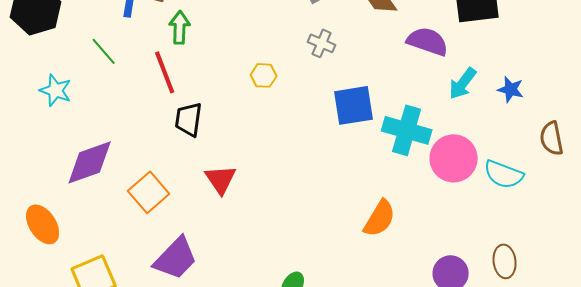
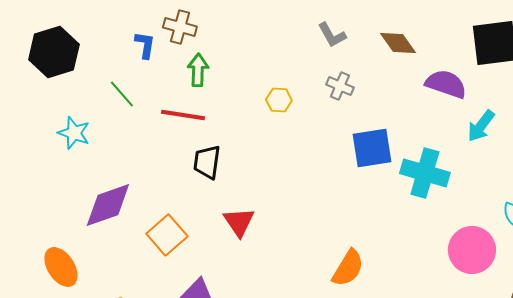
red line: (165, 72) -> (183, 115), turned -60
yellow hexagon: (264, 75) -> (279, 100), moved
pink circle: (454, 158) -> (472, 250), moved
orange semicircle: (380, 218) -> (348, 268), moved

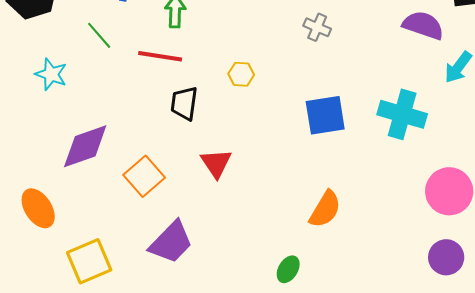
yellow hexagon: (279, 100) -> (241, 74), moved
blue square: (372, 148) -> (325, 115), moved

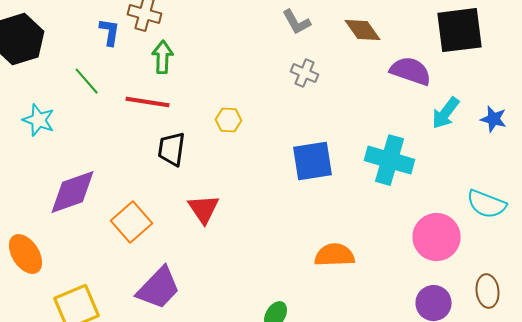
orange semicircle: (325, 209) -> (335, 255), moved, turned -123

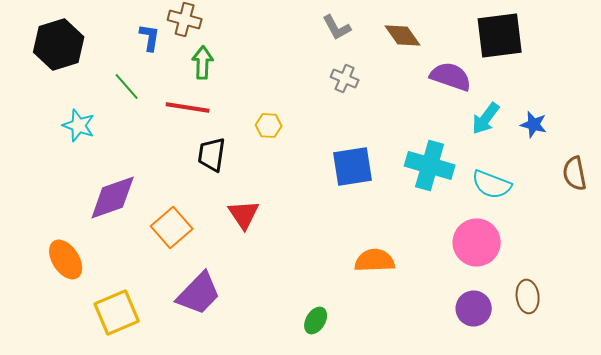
cyan semicircle: (487, 204) -> (492, 184), moved

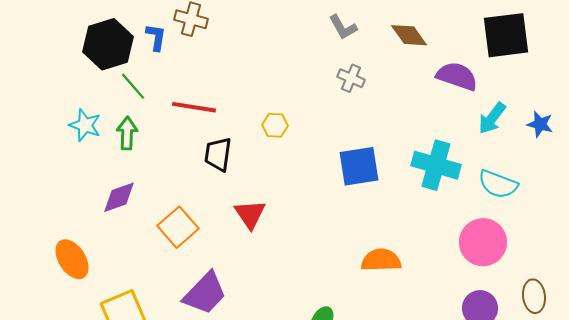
black hexagon: (59, 44) -> (108, 44), moved
green arrow: (203, 62) -> (127, 133), moved
purple diamond: (113, 197) -> (119, 197), size x0.7

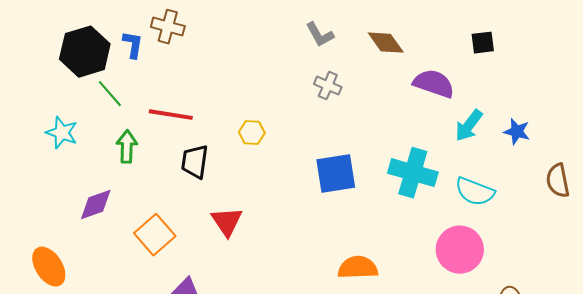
black square: (506, 35) -> (483, 43), size x0.5
green arrow: (127, 133) -> (127, 147), moved

